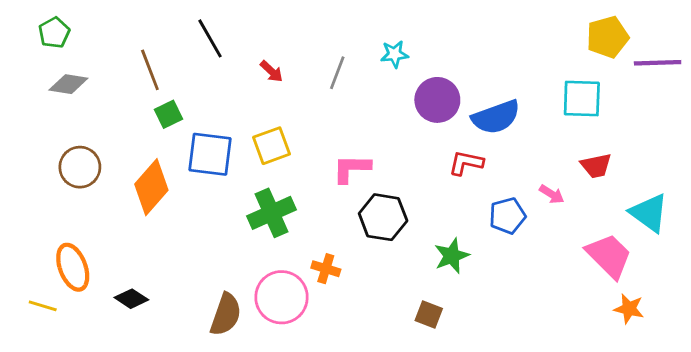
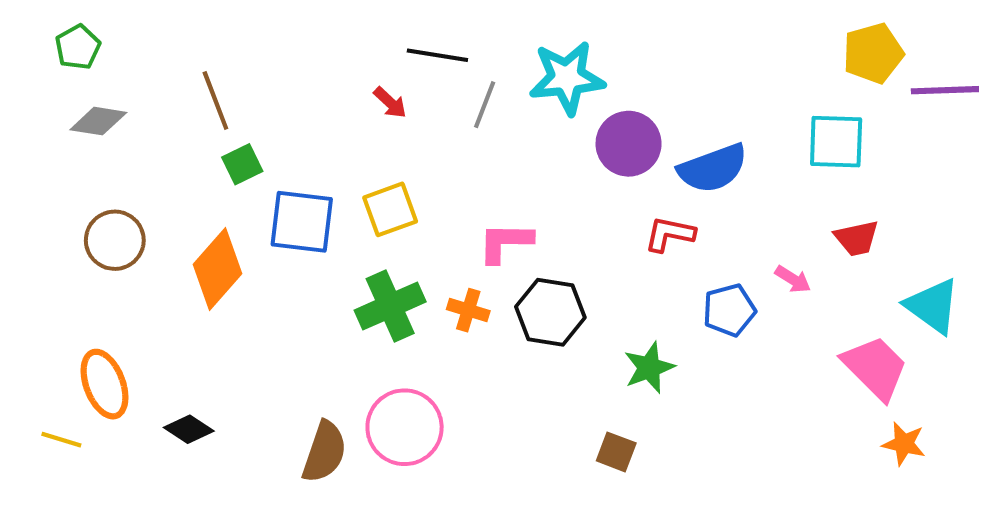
black line: (210, 38) -> (437, 55), moved, turned -51
cyan star: (394, 54) -> (567, 78), size x1.8
orange cross: (326, 269) -> (468, 310), moved

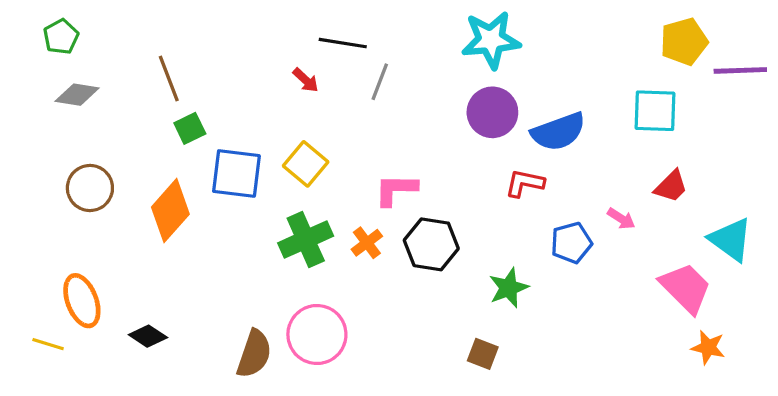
cyan star: (567, 78) -> (491, 40), moved
yellow square: (390, 209) -> (306, 164), turned -30
red trapezoid: (857, 238) -> (671, 186), turned -33
orange cross: (468, 310) -> (367, 243), turned 36

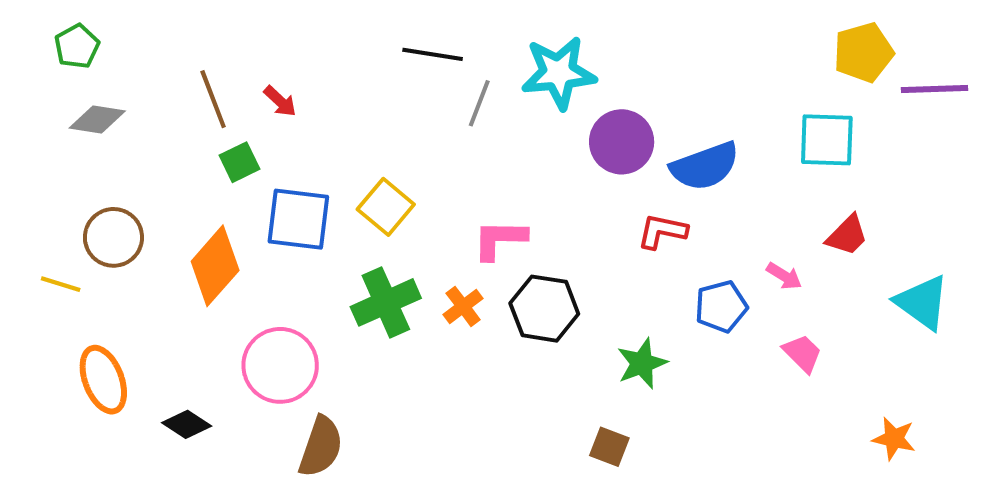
cyan star: (491, 40) -> (559, 73), moved
red arrow: (306, 80) -> (280, 101), moved
pink trapezoid: (686, 288) -> (802, 353), moved, size x0.6
pink circle: (317, 335) -> (280, 365), moved
yellow line: (48, 344) -> (61, 284), moved

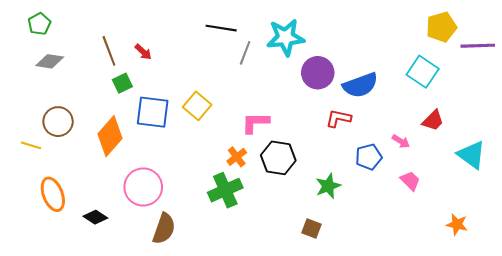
cyan square: (827, 140) -> (423, 72), turned 32
green cross: (386, 302) -> (225, 190), moved

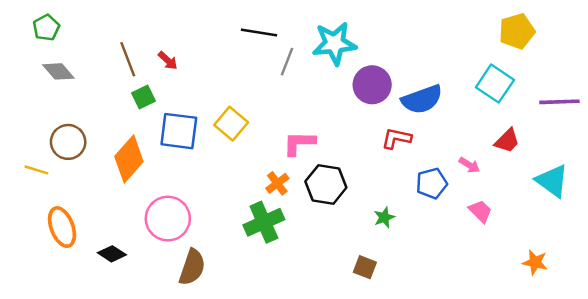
purple line: (478, 46) -> (559, 102), moved
gray diamond: (50, 61) -> (58, 71), turned 40
green star: (328, 186) -> (384, 217), size x0.7

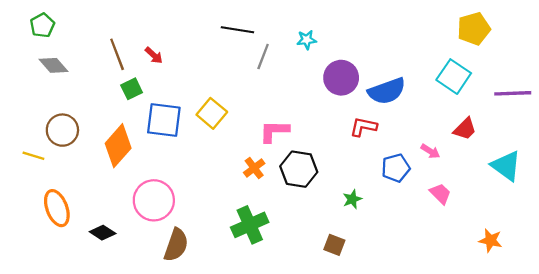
cyan star: (334, 43) -> (307, 40), size x0.5
green cross: (264, 222) -> (250, 225), moved

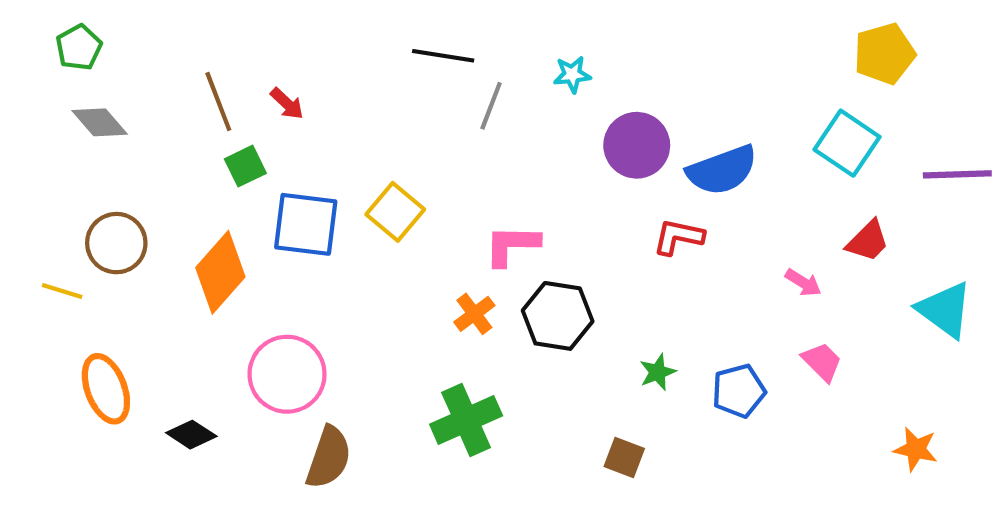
blue pentagon: (396, 168) -> (739, 391), moved

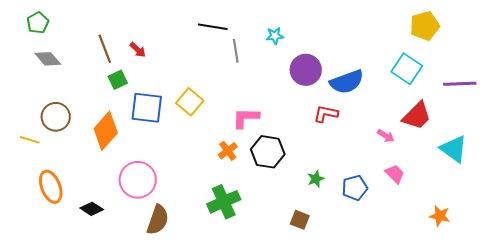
gray line: (491, 106) -> (236, 51), turned -30
red trapezoid: (868, 241) -> (417, 116), size x1.4

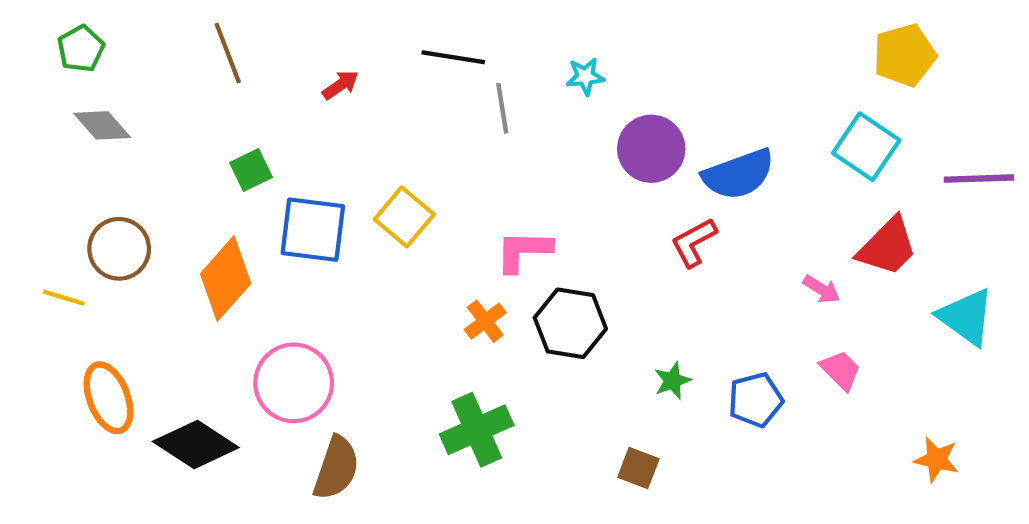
brown line: (105, 49) -> (228, 53), moved
red arrow: (138, 50) -> (340, 85), moved, turned -78
red L-shape: (326, 114) -> (694, 242), turned -40
black diamond: (92, 209) -> (196, 445), size x1.6

